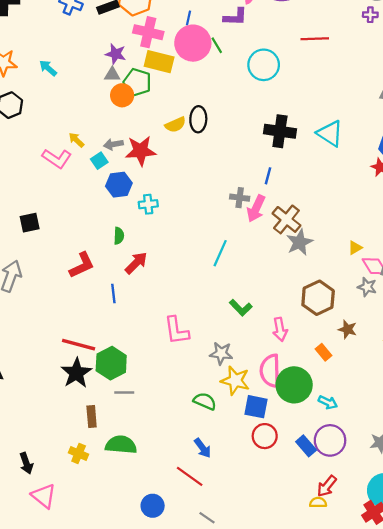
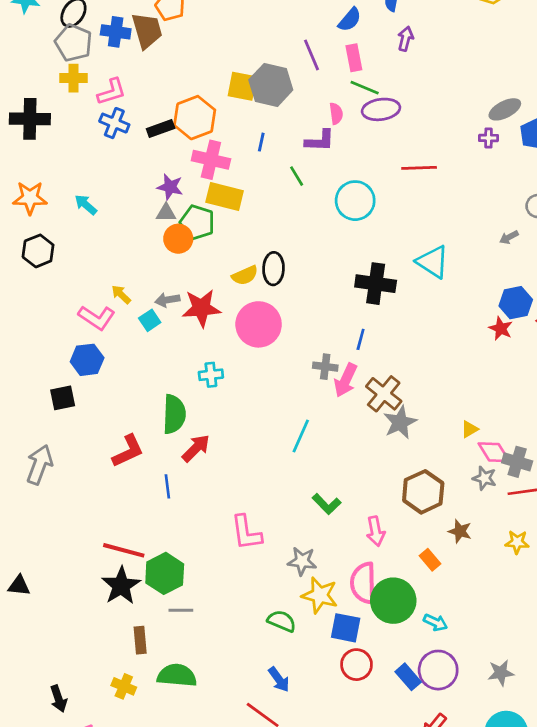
pink circle: (193, 43) -> (259, 324), moved
cyan triangle: (330, 133) -> (433, 262), moved
blue hexagon: (119, 185) -> (87, 360), moved
green semicircle: (119, 236) -> (174, 414), size x1.8

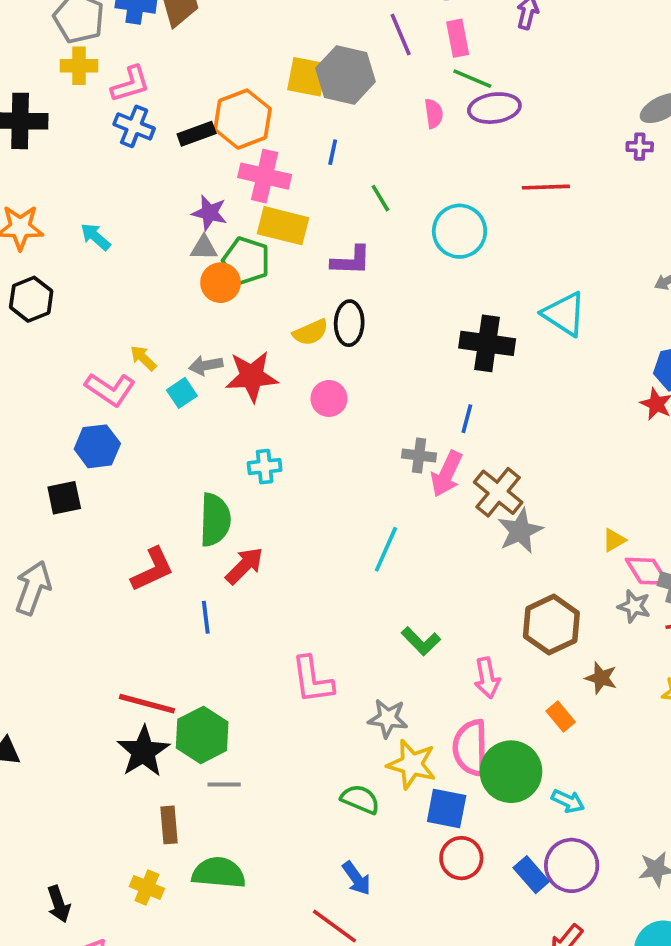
purple L-shape: (320, 141) -> (351, 261), moved
pink circle: (259, 324) -> (329, 398), size x0.6

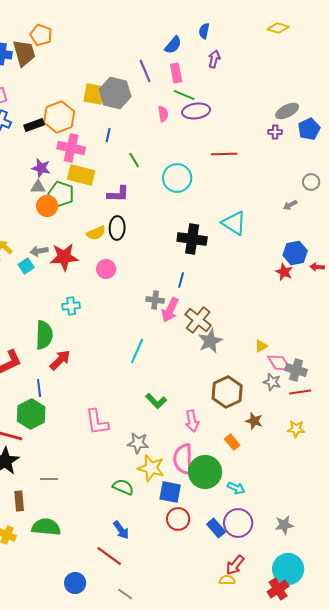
green hexagon: (202, 735) -> (31, 414), moved

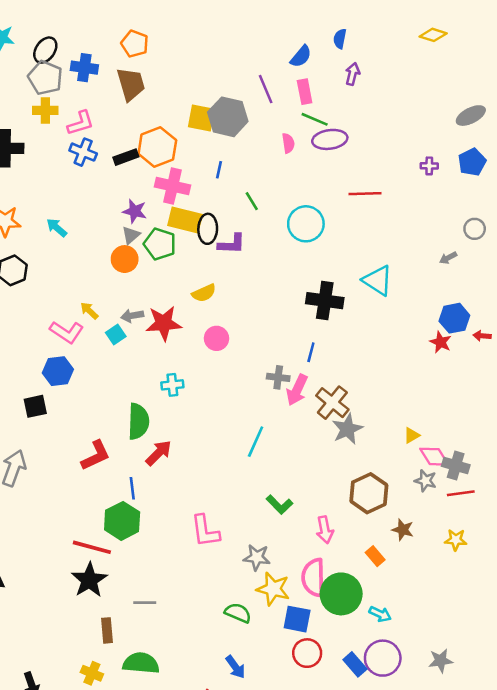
brown trapezoid: (24, 53) -> (131, 84), moved
gray ellipse: (287, 111) -> (471, 116), moved
gray triangle: (38, 187) -> (131, 235), turned -42
orange circle: (47, 206) -> (125, 259), moved
black ellipse: (117, 228) -> (208, 229), moved

